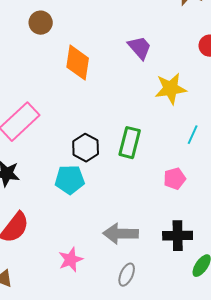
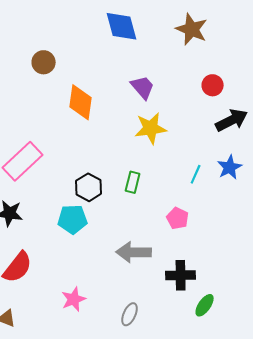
yellow star: (171, 89) -> (151, 128), moved
green rectangle: (130, 143) -> (133, 182), size x0.7
pink pentagon: (175, 179) -> (178, 218), turned -30
gray arrow: (121, 234) -> (134, 252), moved

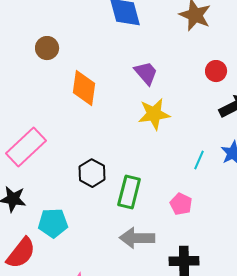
green rectangle: (133, 182) -> (129, 192), moved, size x1.5
cyan pentagon: (73, 219) -> (53, 223), moved

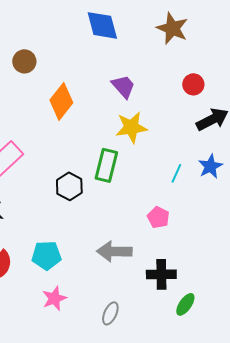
orange diamond: (84, 88) -> (61, 101), turned 30
green rectangle: (129, 192) -> (106, 165), moved
cyan pentagon: (53, 223) -> (46, 255), moved

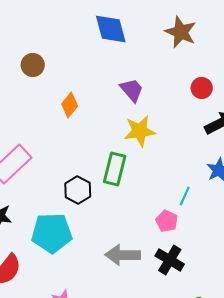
orange diamond: (61, 101) -> (70, 105), size x0.7
cyan line: (176, 173) -> (185, 196), moved
cyan pentagon: (46, 255) -> (52, 233), moved, size x1.4
black cross: (161, 274) -> (170, 260), moved, turned 32

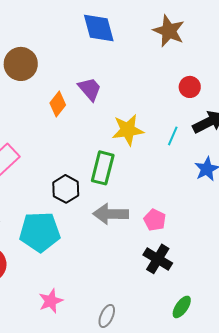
brown circle: (33, 65) -> (21, 64), size x1.4
purple trapezoid: (132, 90) -> (90, 89), moved
cyan line: (185, 196) -> (173, 136), moved
gray arrow: (123, 255) -> (111, 214), moved

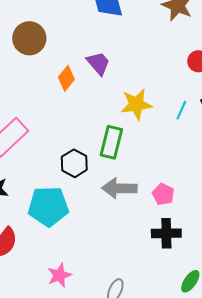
black cross: (158, 259) -> (166, 233), turned -32

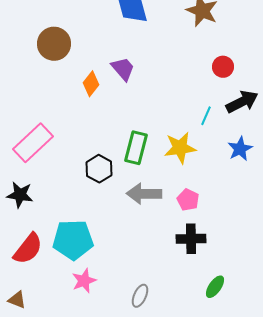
yellow star: (136, 104) -> (180, 148), moved
cyan pentagon: (48, 206) -> (73, 240), moved

